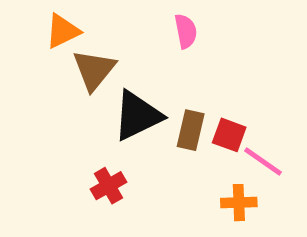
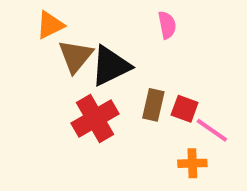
pink semicircle: (186, 31) -> (167, 25), moved
black triangle: (137, 116) -> (111, 66), moved
red cross: (109, 186) -> (95, 119), moved, size x1.6

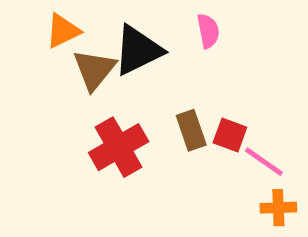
black triangle: (111, 66) -> (138, 50), moved
brown rectangle: (153, 105) -> (191, 130), turned -32
orange cross: (192, 163) -> (278, 208), moved

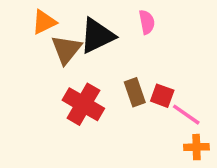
red cross: (119, 147) -> (83, 104), turned -30

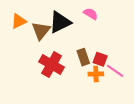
orange triangle: (44, 22) -> (19, 21), moved
pink semicircle: (147, 22) -> (91, 14), turned -48
orange cross: (196, 147) -> (96, 74), moved

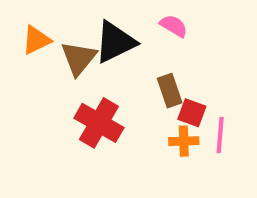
brown rectangle: (83, 57) -> (170, 91), moved
pink line: (115, 71) -> (220, 135), turned 60

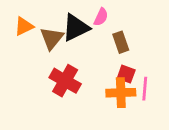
pink semicircle: (174, 26) -> (101, 17), moved, turned 84
brown rectangle: (170, 91) -> (121, 42), moved
orange cross: (184, 141) -> (121, 93), size x1.5

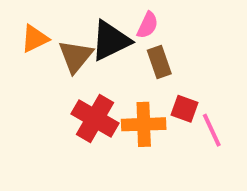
brown rectangle: (121, 42) -> (159, 62), moved
pink line: (145, 89) -> (212, 130), turned -30
orange cross: (121, 93) -> (144, 124), moved

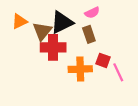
pink semicircle: (148, 25) -> (92, 13), moved, turned 40
red cross: (95, 119) -> (53, 47), moved, turned -30

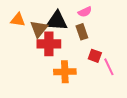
orange triangle: (19, 21) -> (18, 20), turned 35
black triangle: (62, 22) -> (57, 21), turned 30
orange cross: (80, 69) -> (65, 72), moved

